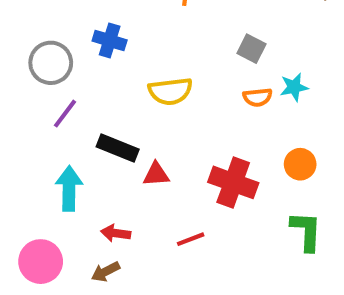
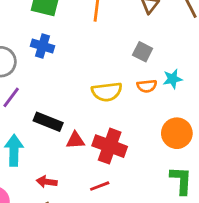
yellow semicircle: (170, 91) -> (107, 92), moved
orange circle: (300, 164) -> (177, 133), size x1.4
red cross: (233, 182) -> (110, 146), moved

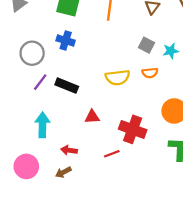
cyan star: (173, 79) -> (171, 51), moved
black rectangle: (48, 122) -> (67, 86), moved
red cross: (110, 146) -> (133, 129), moved

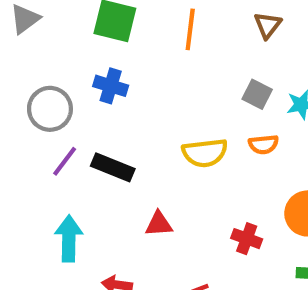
red cross: (133, 129) -> (247, 239), moved, size x0.6

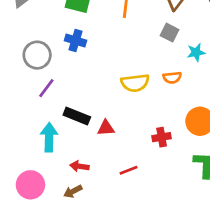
gray square: (257, 94) -> (170, 33), moved
black rectangle: (113, 167) -> (77, 116), moved
red cross: (247, 239) -> (162, 137), turned -30

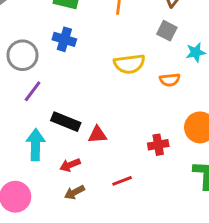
yellow semicircle: (135, 83) -> (129, 64), moved
red arrow: (79, 166) -> (70, 165), moved, turned -30
brown arrow: (73, 191) -> (74, 192), moved

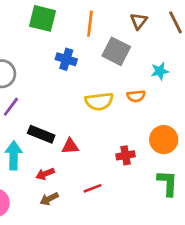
gray square: (167, 31) -> (116, 51), moved, size x1.5
blue cross: (64, 39) -> (66, 59), moved
yellow semicircle: (129, 64) -> (99, 101), moved

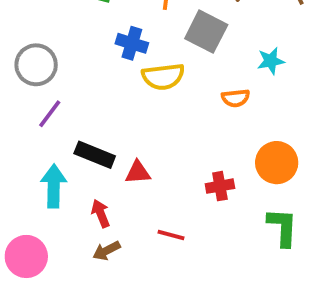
yellow semicircle: (99, 101) -> (163, 77), moved
red arrow: (45, 174) -> (101, 213), turned 90
red line: (93, 188) -> (171, 235), turned 36

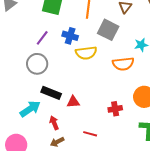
gray circle: (36, 65) -> (37, 64), moved
orange semicircle: (236, 98) -> (123, 64), size x1.5
purple line: (50, 114) -> (42, 38), moved
cyan arrow: (54, 186) -> (30, 109), turned 55

